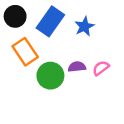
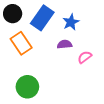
purple semicircle: (77, 67) -> (65, 44), moved
green circle: (50, 76) -> (27, 87), moved

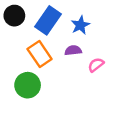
orange rectangle: (21, 43) -> (40, 54), moved
green circle: (27, 87) -> (28, 85), moved

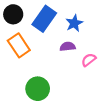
orange rectangle: (40, 54) -> (19, 45), moved
green circle: (28, 85) -> (38, 89), moved

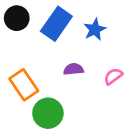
orange rectangle: (19, 45) -> (24, 85), moved
purple semicircle: (68, 47) -> (73, 69), moved

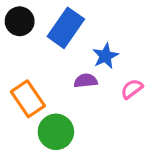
blue star: (95, 29) -> (105, 56), moved

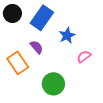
purple semicircle: (86, 81) -> (37, 47), moved, turned 56
green circle: (56, 132) -> (53, 84), moved

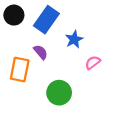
orange rectangle: (18, 63) -> (20, 70), turned 45

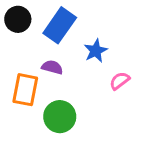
purple semicircle: (41, 52) -> (52, 67), turned -35
green circle: (59, 93) -> (60, 117), moved

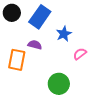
green circle: (60, 117) -> (59, 84), moved

